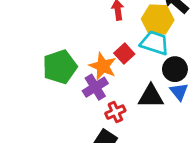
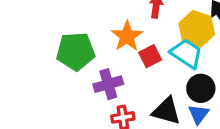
orange star: (103, 66) -> (127, 36), moved

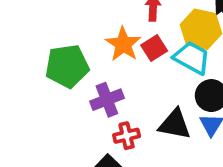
red square: (150, 56) -> (154, 48), moved

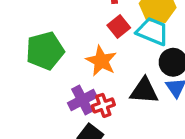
orange star: (123, 44) -> (101, 61), moved
purple cross: (107, 100) -> (82, 100), moved

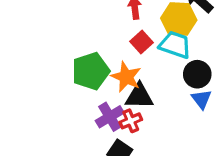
green pentagon: (45, 51) -> (91, 71), moved
black triangle: (144, 91) -> (139, 96), moved

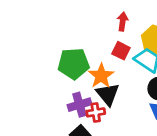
red square: (142, 42) -> (121, 51), turned -36
black triangle: (139, 96) -> (108, 94), turned 35

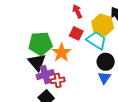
red arrow: (123, 22) -> (77, 11), turned -32
black triangle: (108, 94) -> (37, 62), moved

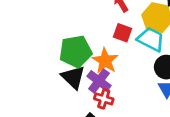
purple cross: (45, 75) -> (99, 81), moved, turned -30
red cross: (58, 80) -> (104, 99), turned 32

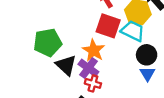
red square: (123, 33) -> (108, 26), size x1.5
green pentagon: (76, 51) -> (48, 42), moved

